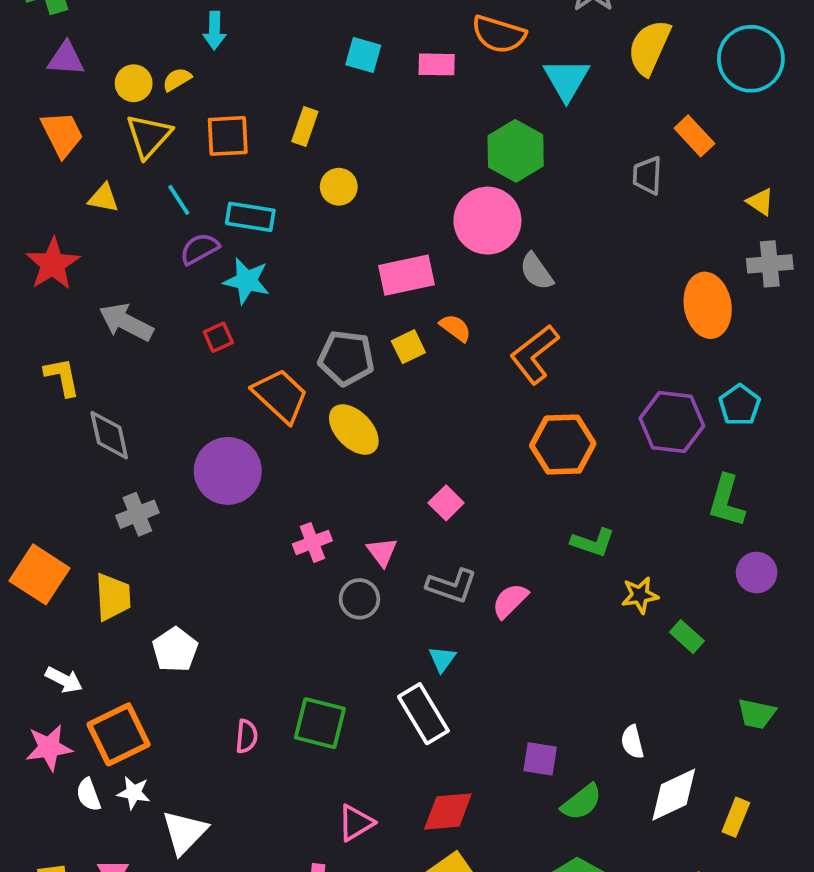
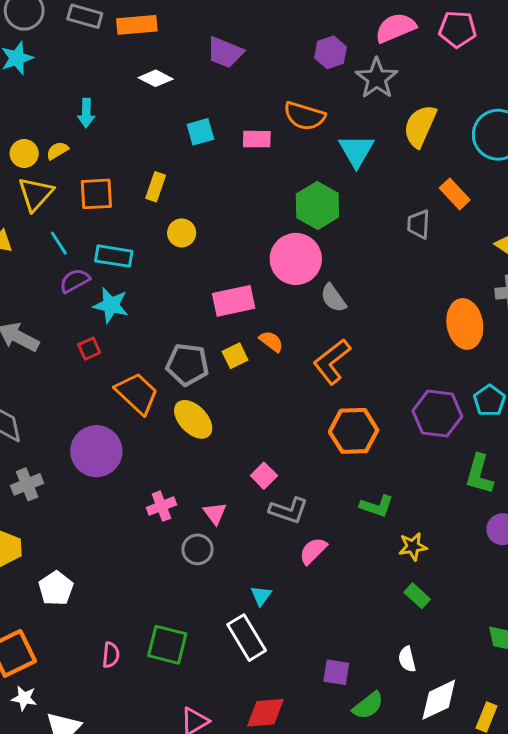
cyan square: (363, 55) -> (200, 132), turned -32
gray L-shape: (452, 586) -> (289, 510), moved
green rectangle: (687, 637) -> (417, 596), moved

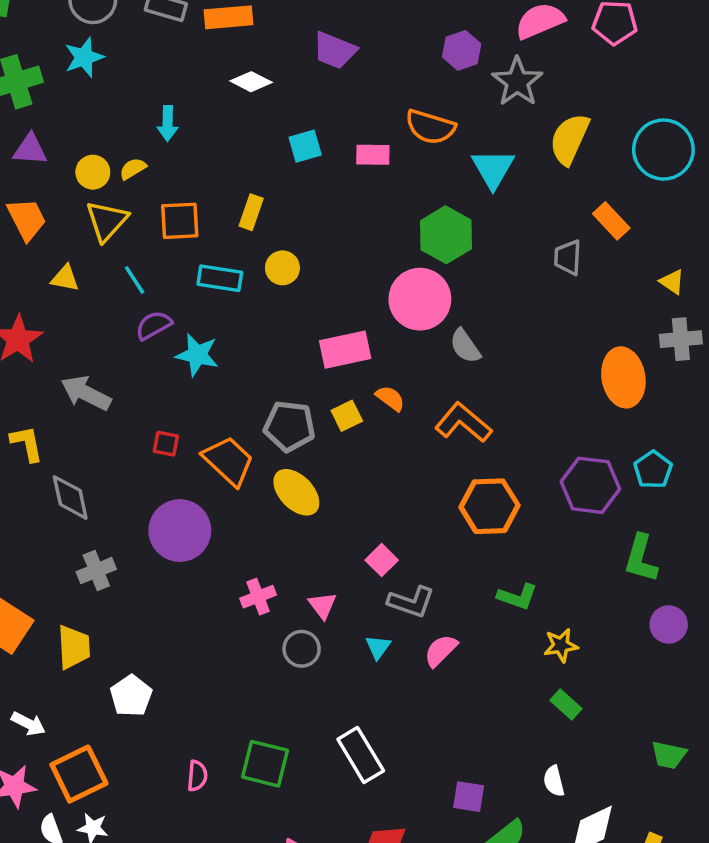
cyan rectangle: (114, 256) -> (220, 278), moved
red square: (89, 349) -> (166, 444), moved, turned 35
orange L-shape: (332, 362) -> (463, 423), turned 78
cyan triangle: (261, 596) -> (378, 647), moved

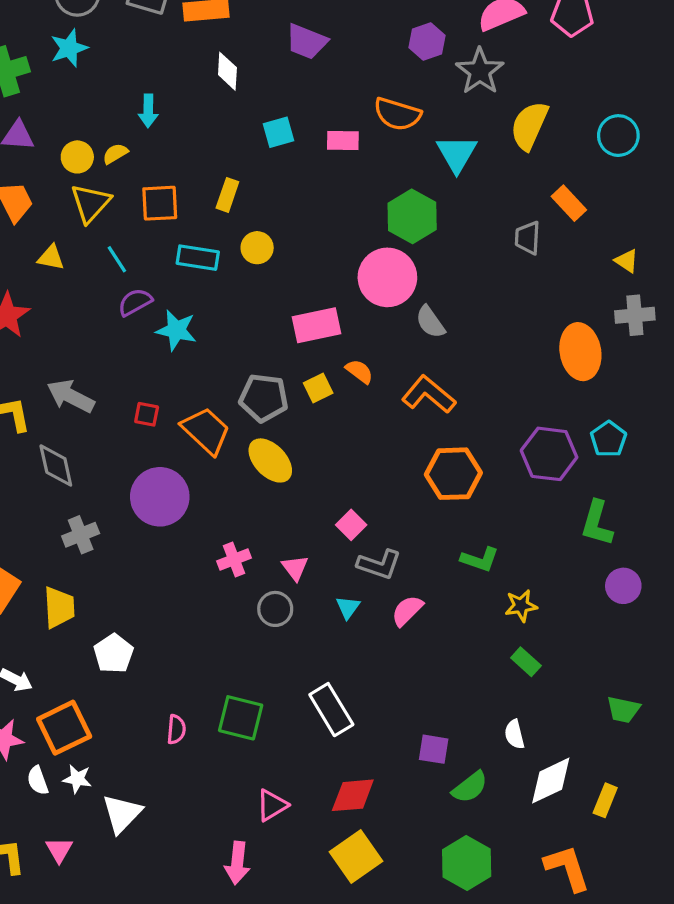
white diamond: (251, 82) -> (227, 71), turned 66
cyan circle: (663, 150) -> (618, 136), size x0.7
gray arrow: (86, 393) -> (71, 396), moved

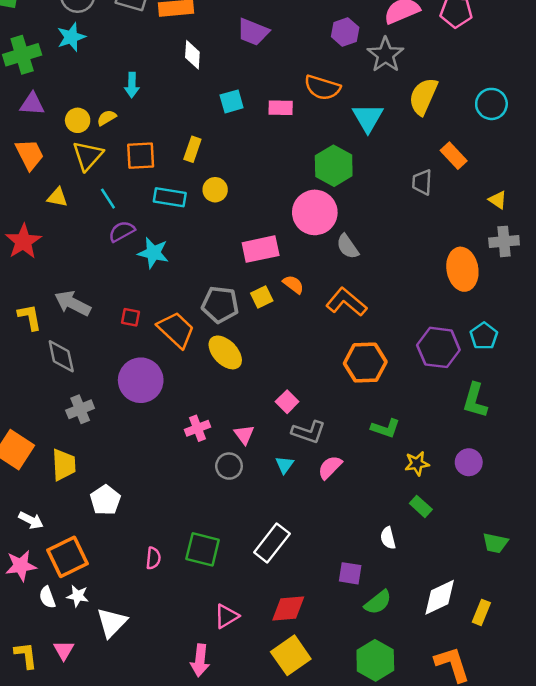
purple circle: (623, 586) -> (469, 462), moved
white rectangle: (331, 710) -> (272, 543), turned 69
white semicircle: (514, 734) -> (388, 538), moved

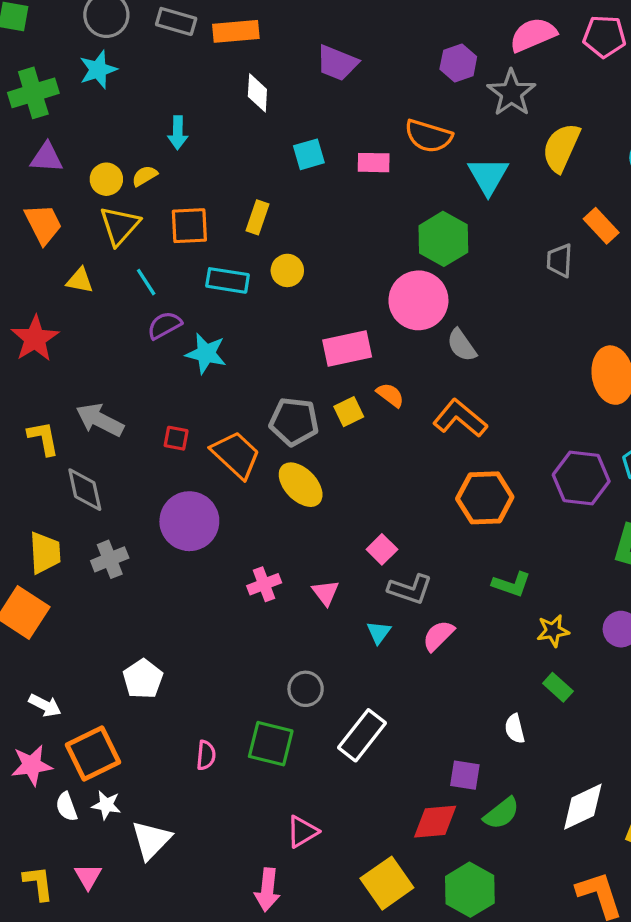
yellow trapezoid: (64, 465) -> (45, 553), moved
gray circle: (229, 466) -> (306, 689), moved
red diamond: (288, 609) -> (435, 822), moved
green hexagon: (375, 660) -> (470, 890), moved

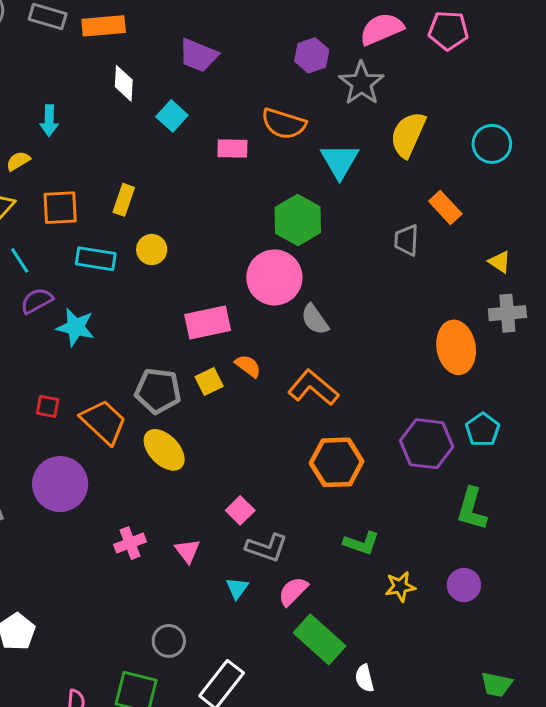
cyan square: (309, 154) -> (172, 116), moved, turned -32
green rectangle: (558, 687) -> (319, 639), moved, size x1.8

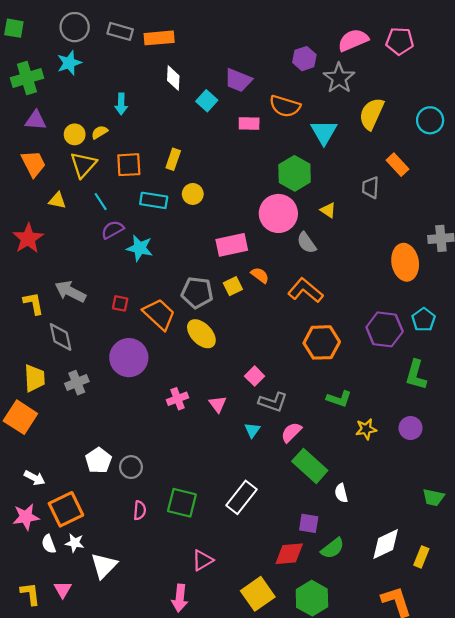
purple trapezoid: (198, 55) -> (238, 80), moved
yellow triangle: (500, 262) -> (328, 210), moved
gray circle: (169, 641) -> (131, 467), moved

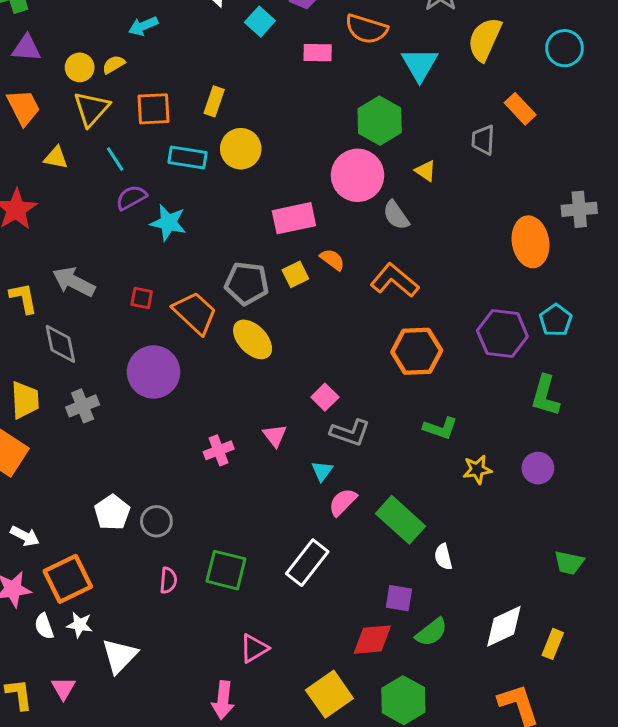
cyan arrow: (121, 104) -> (143, 26), turned 66
yellow circle: (193, 194) -> (241, 149), size x1.4
pink cross: (178, 399) -> (219, 450), moved
pink semicircle: (291, 432) -> (343, 502), moved

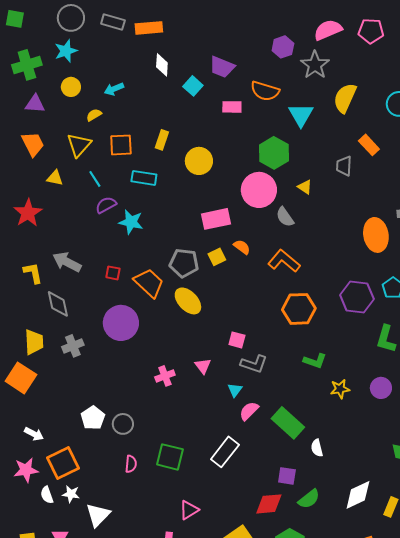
yellow circle: (80, 67) -> (71, 87), moved
yellow circle: (241, 149) -> (199, 161), moved
pink square: (325, 397) -> (237, 340), turned -30

